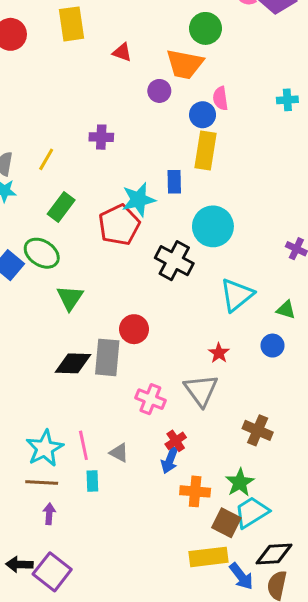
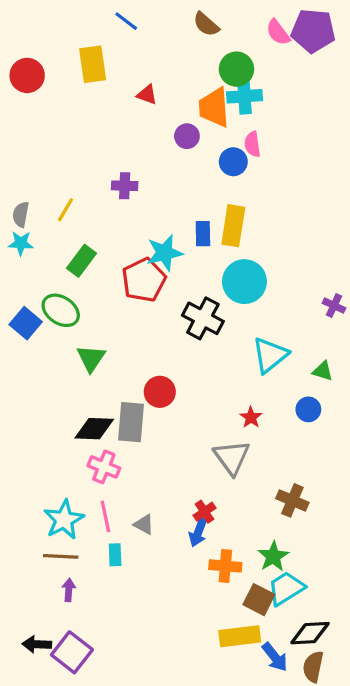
orange trapezoid: (185, 64) -> (214, 107), turned 75
cyan cross: (287, 100) -> (244, 96), moved, size x1.5
yellow rectangle: (206, 150) -> (233, 226), moved
pink cross: (150, 399) -> (104, 467), moved

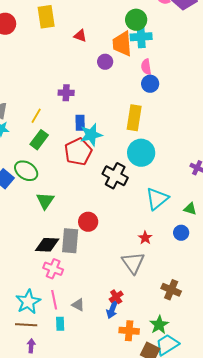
blue circle: (233, 162) -> (150, 84), moved
yellow line: (66, 210) -> (36, 116), moved
blue rectangle: (203, 234) -> (80, 123), moved

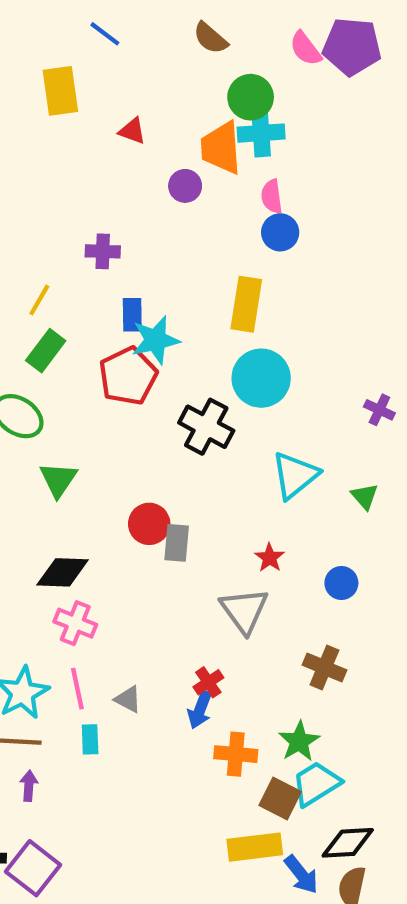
green triangle: (190, 209) -> (365, 496), turned 32
blue circle: (181, 233) -> (341, 583), moved
gray rectangle: (70, 241) -> (177, 543), moved, size x0.7

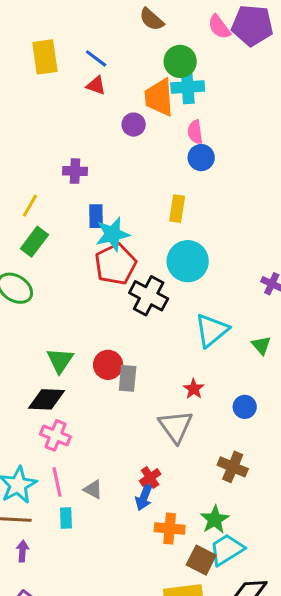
blue line: (105, 34) -> (96, 58), moved
yellow rectangle: (246, 304) -> (177, 209), size x0.7
red pentagon: (128, 376) -> (116, 264), moved
green triangle: (58, 480) -> (60, 360), moved

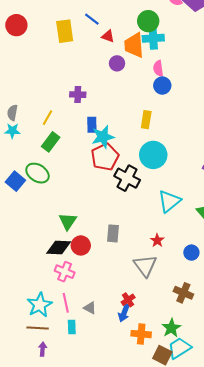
yellow rectangle: (45, 57) -> (65, 31), moved
red triangle: (96, 85) -> (108, 36), moved
red circle: (108, 365) -> (81, 245), moved

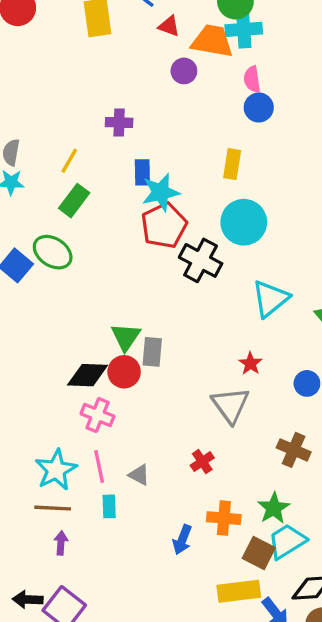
orange trapezoid: (134, 45) -> (212, 41), turned 104
green triangle: (68, 221) -> (126, 337), moved
gray rectangle: (113, 233) -> (152, 352), moved
blue arrow: (124, 313) -> (182, 540), moved

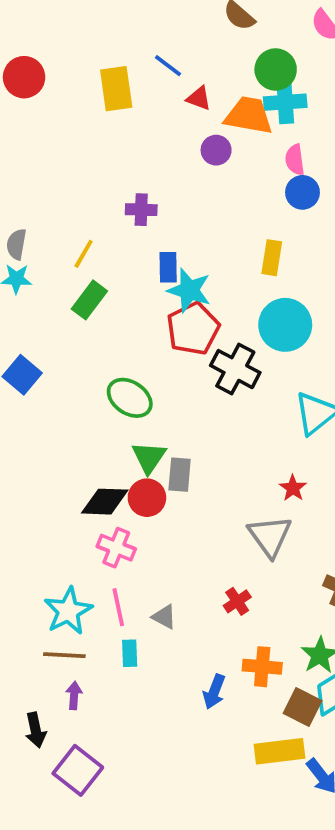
cyan star: (161, 192) -> (189, 290), turned 30
green ellipse: (53, 252) -> (130, 398), moved
black arrow: (28, 600) -> (36, 730), moved, turned -104

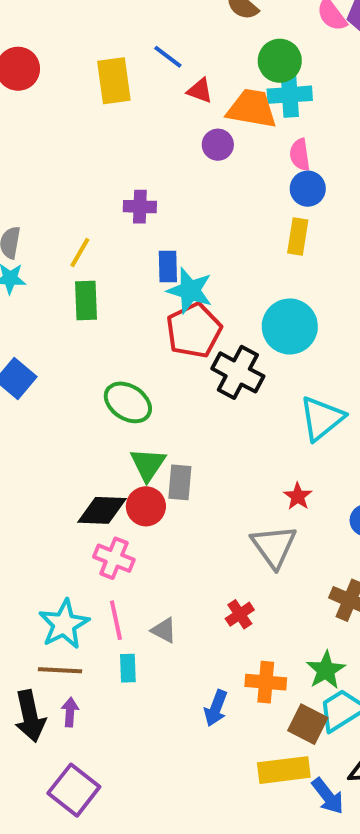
yellow rectangle: (272, 258) -> (298, 237), moved
green rectangle: (89, 300) -> (86, 301), turned -39
black arrow: (36, 730) -> (30, 716), moved, size x1.4

